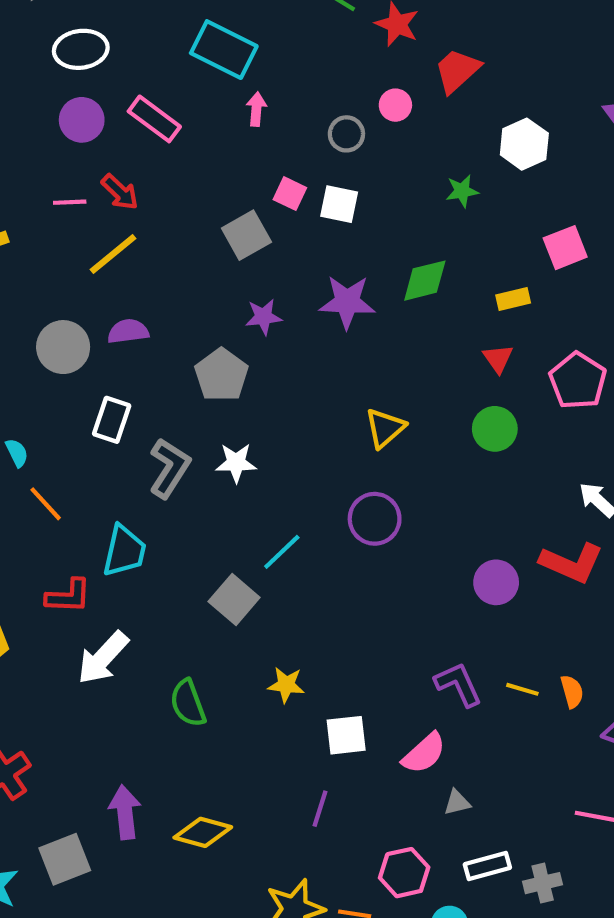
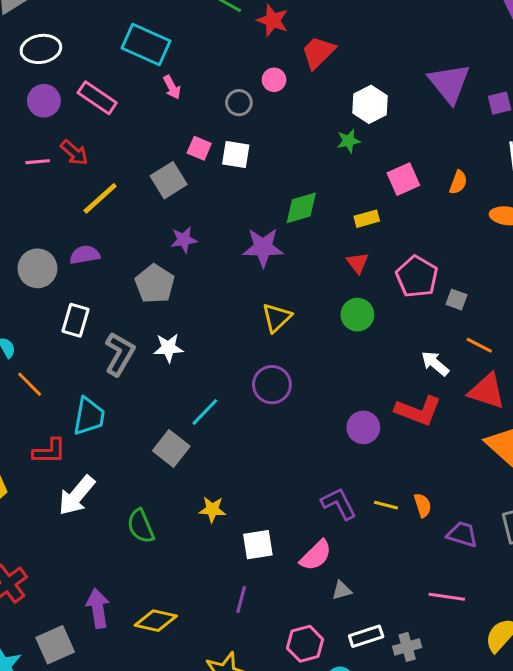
pink arrow: (256, 109) -> (172, 87), turned 150
green star: (462, 191) -> (349, 141), moved
yellow line: (113, 254) -> (100, 198), moved
purple star: (347, 302) -> (263, 247), moved

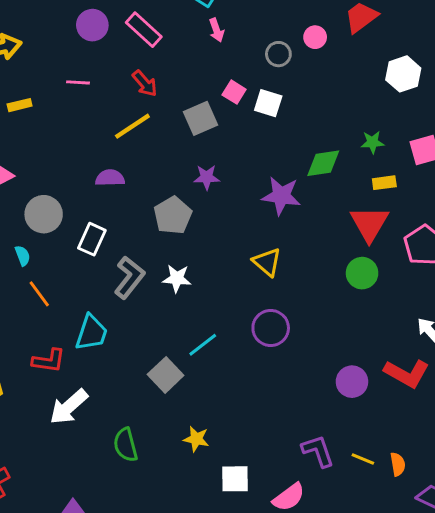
green star: (349, 141) -> (372, 142), moved
red arrow: (74, 153) -> (145, 83), moved
red triangle: (358, 263) -> (369, 224), size x1.8
gray circle: (37, 268) -> (44, 214), moved
yellow triangle: (277, 318) -> (267, 262), moved, turned -44

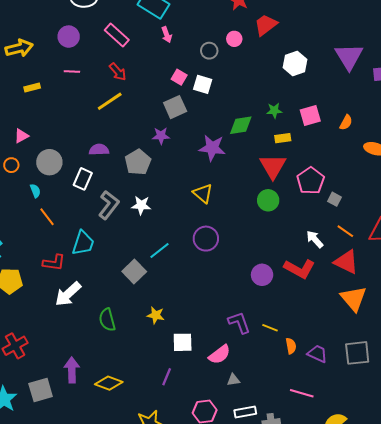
purple circle: (92, 25) -> (69, 37), moved
gray square: (200, 118) -> (175, 107), moved
purple semicircle: (110, 178) -> (99, 150), moved
orange semicircle: (398, 464) -> (291, 346), moved

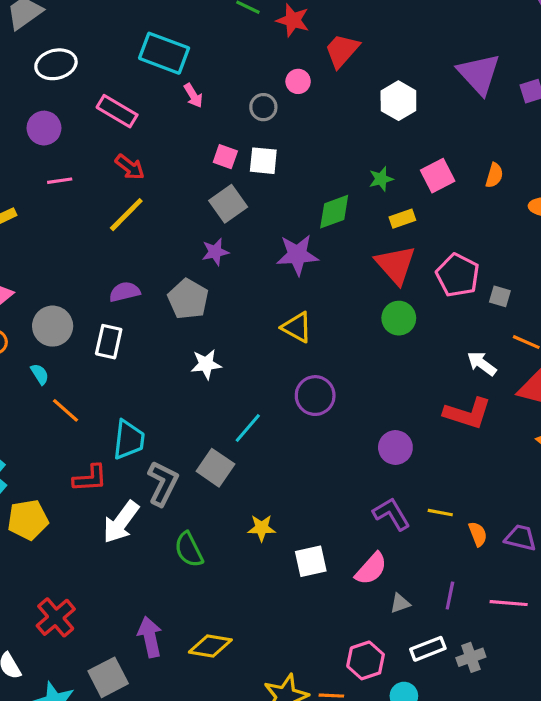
gray L-shape: (109, 205) -> (163, 483), moved
purple circle: (262, 275) -> (395, 447), moved
purple line: (167, 377) -> (450, 596), moved

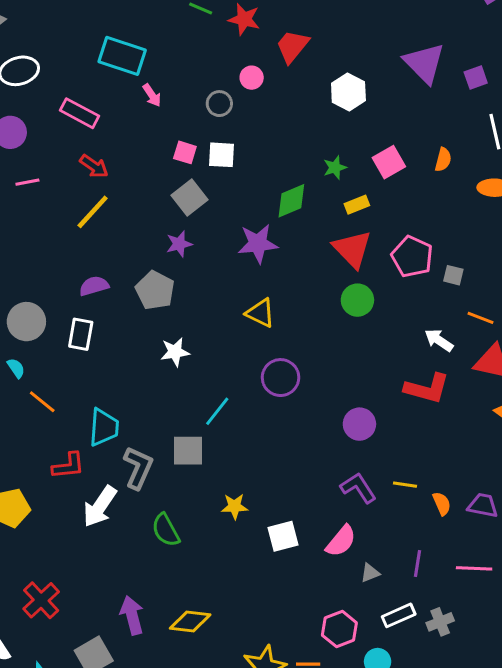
gray square: (215, 468) -> (188, 451), turned -32

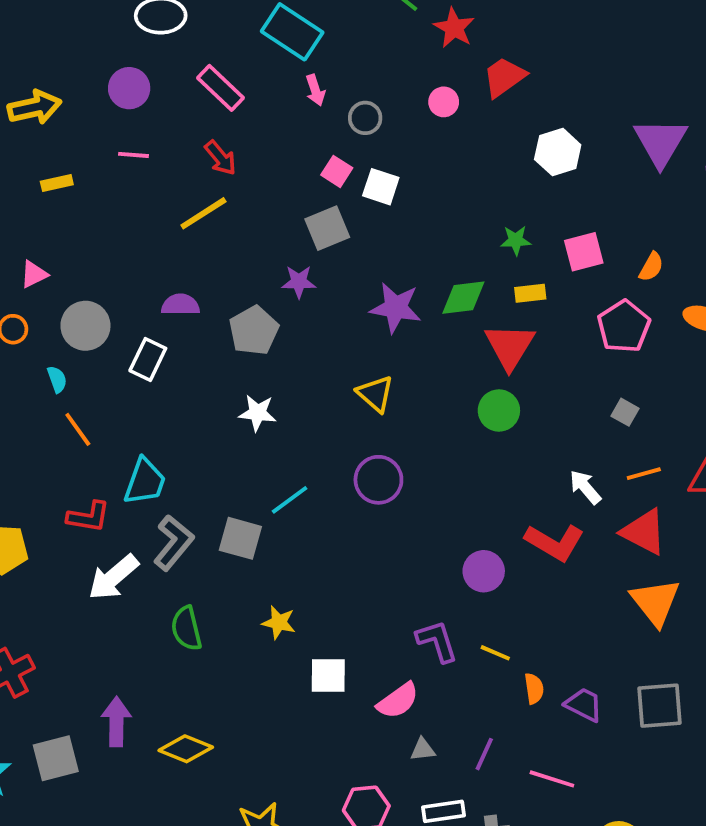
gray circle: (219, 104) -> (365, 118), moved
green diamond: (291, 201) -> (463, 298), moved
pink pentagon: (412, 257) -> (624, 326), moved
orange line: (480, 318) -> (644, 474), turned -52
purple circle: (359, 424) -> (484, 571), moved

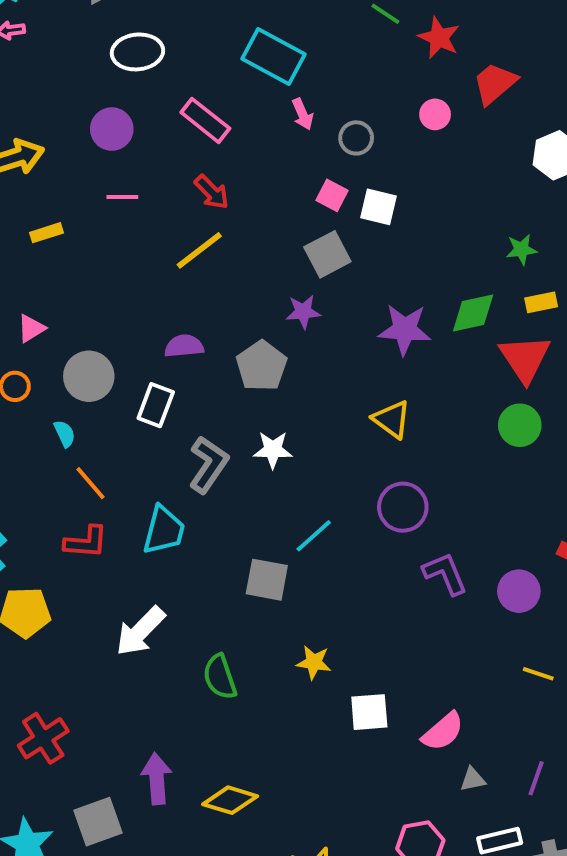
red L-shape: (88, 517) -> (86, 542), moved
gray L-shape: (174, 543) -> (208, 465), moved
purple L-shape: (437, 641) -> (445, 574), moved

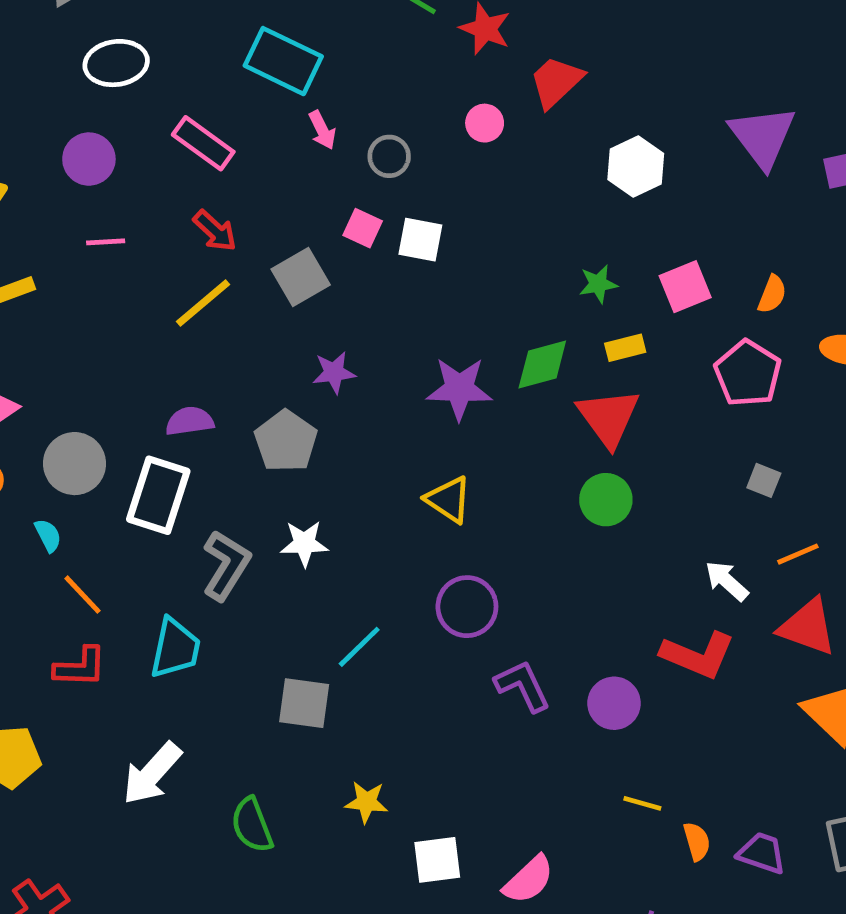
gray square: (327, 254) -> (301, 277), moved
white rectangle: (156, 405) -> (158, 495), size x1.4

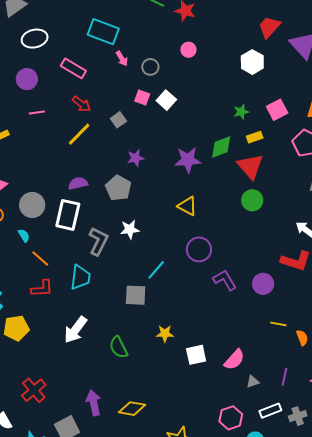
red trapezoid: (556, 82) -> (269, 27), moved
white square: (420, 240) -> (166, 100), turned 36
gray square: (301, 277) -> (118, 120), size x0.7

